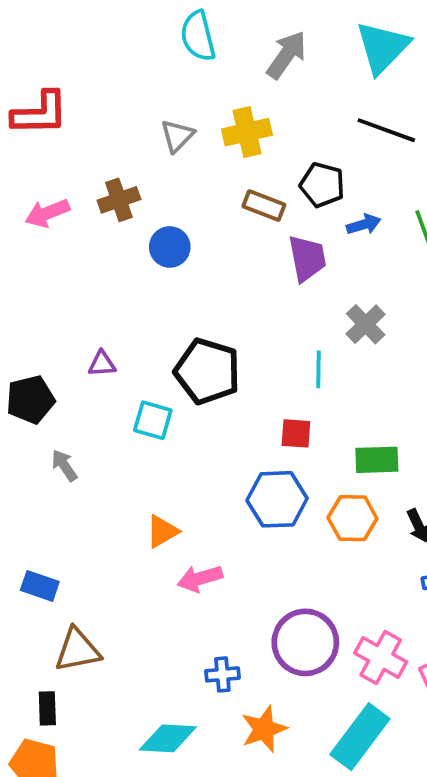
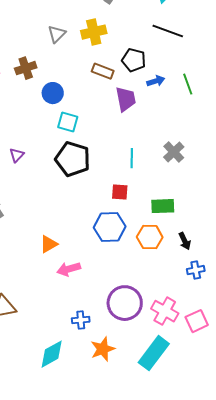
gray cross: (366, 324) -> (174, 152), moved
purple triangle: (102, 364) -> (17, 155), turned -42
cyan square: (153, 420) -> (68, 122), moved
cyan diamond: (168, 738) -> (52, 354), turned -32

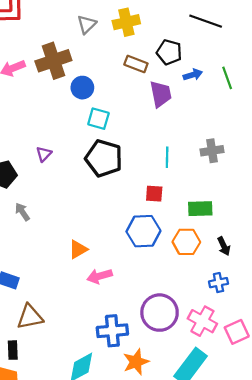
brown cross: (26, 68) -> (53, 61), size x1.5
gray cross: (174, 152) -> (212, 151), turned 35
blue cross: (196, 270) -> (218, 283), moved
blue cross: (81, 320) -> (112, 331), size x1.6

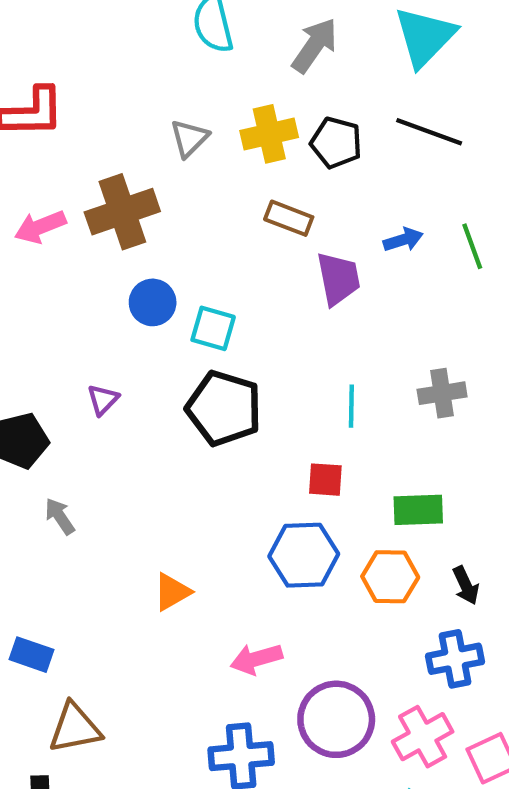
black pentagon: (169, 52) -> (336, 143), moved
blue circle: (82, 88) -> (153, 302), moved
pink arrow: (100, 276) -> (256, 659), moved
blue cross: (218, 283) -> (455, 659), size x1.4
pink cross: (202, 321) -> (423, 737), turned 32

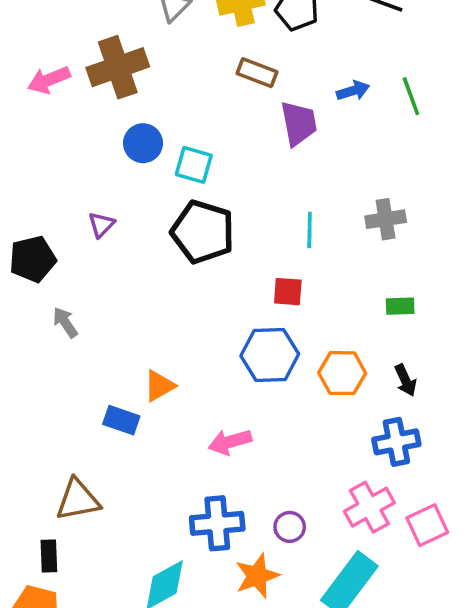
green rectangle: (418, 510) -> (400, 306), moved, size x0.7
blue rectangle: (32, 655) -> (121, 420), moved
purple circle: (336, 719) -> (290, 527), moved, size x0.5

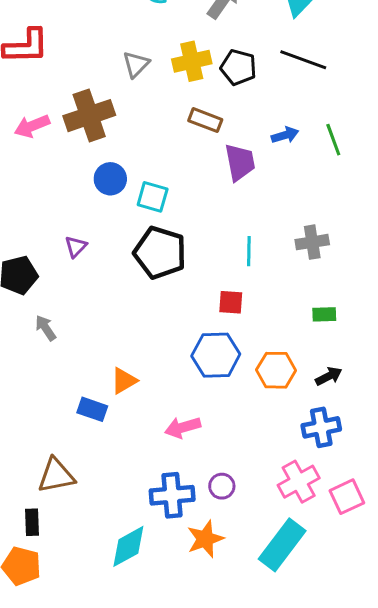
black arrow: (406, 380) -> (329, 376), turned -92
purple circle: (290, 527) -> (222, 486), moved

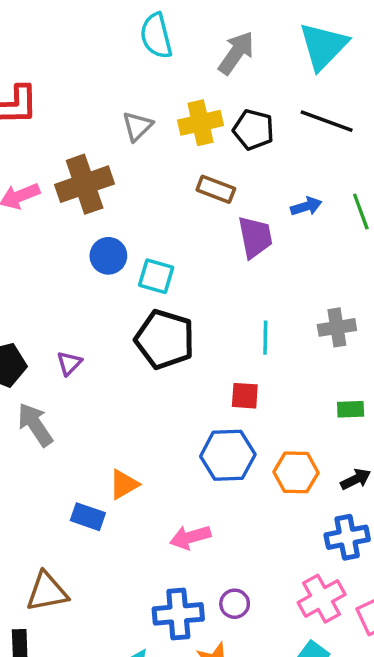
purple triangle: (76, 247) -> (69, 363), moved
gray arrow: (46, 328) -> (35, 425), size x1.5

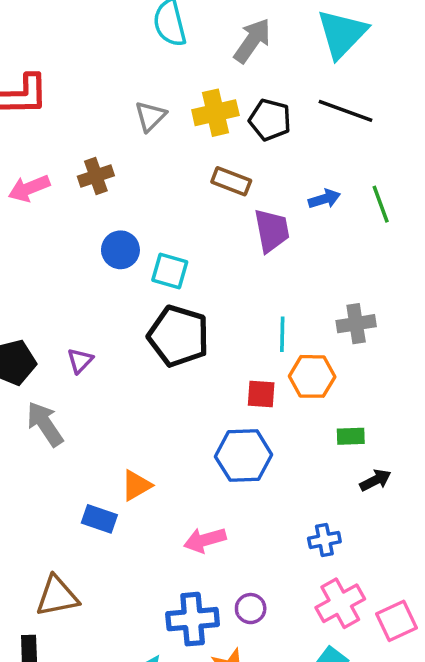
brown cross: (85, 184) -> (96, 176), size x0.6
green rectangle: (351, 409) -> (351, 436), moved
orange hexagon: (296, 472) -> (312, 376), moved
blue cross: (347, 537) -> (324, 540), moved, size x0.7

